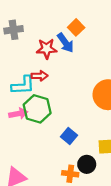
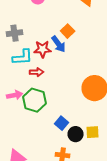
cyan L-shape: (23, 85) -> (23, 57), moved
pink arrow: (18, 114) -> (15, 95), moved
black circle: (87, 164) -> (76, 134), moved

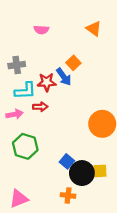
pink arrow: (15, 95) -> (15, 114), moved
green hexagon: (35, 100) -> (25, 146), moved
black circle: (76, 134) -> (82, 173), size x1.5

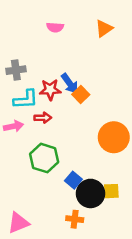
orange triangle: (94, 29) -> (104, 28), turned 49
pink semicircle: (41, 30) -> (55, 27), moved
orange square: (73, 63) -> (81, 94), moved
green hexagon: (25, 146) -> (44, 158), moved

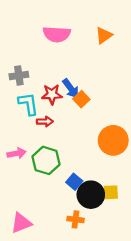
pink semicircle: (55, 27) -> (57, 34), size x1.6
cyan L-shape: (26, 99) -> (28, 104), turned -95
pink arrow: (14, 126) -> (17, 153), moved

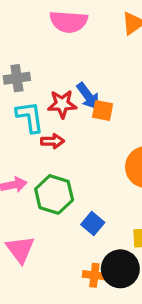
orange square: (81, 99) -> (103, 110), turned -35
black circle: (91, 195) -> (120, 269), moved
pink triangle: (21, 223) -> (20, 249), moved, turned -45

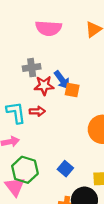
gray cross: (17, 78) -> (32, 68), moved
cyan L-shape: (30, 117) -> (16, 112), moved
green hexagon: (54, 194) -> (25, 170), moved

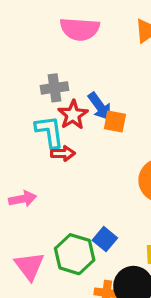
red star: (44, 86) -> (73, 115), turned -30
cyan L-shape: (16, 112) -> (49, 132), moved
green hexagon: (25, 170) -> (75, 254), moved

